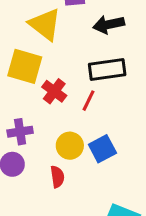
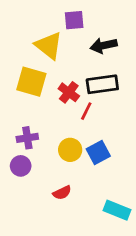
red cross: (54, 91) -> (69, 92), moved
red semicircle: (57, 177) -> (62, 193), moved, turned 72

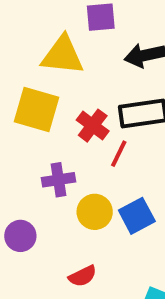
yellow triangle: (49, 45) -> (63, 55), turned -32
purple cross: (27, 138) -> (59, 180), moved

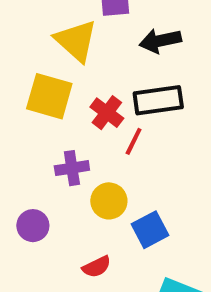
yellow triangle: (63, 55) -> (76, 41), turned 36
blue square: (137, 216) -> (150, 230), moved

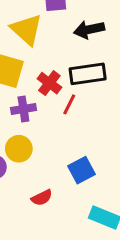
purple cross: (72, 168) -> (23, 109), moved
yellow circle: (109, 201) -> (19, 149), moved

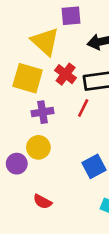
red cross: (49, 83) -> (66, 74), moved
red semicircle: (42, 198) -> (42, 202), moved, turned 54

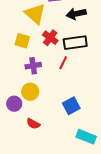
yellow square: (28, 78) -> (22, 41), size x0.7
red semicircle: (42, 202) -> (33, 124), moved

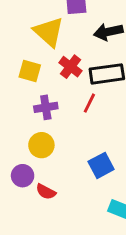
purple circle: (14, 104) -> (23, 176), moved

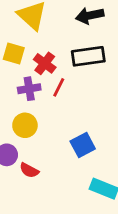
red cross: (70, 67) -> (45, 63), moved
red line: (89, 103) -> (59, 87), moved

